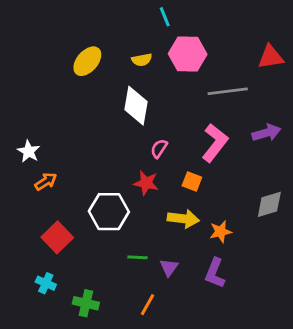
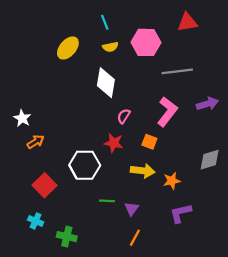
cyan line: (165, 17) -> (105, 22), moved
red triangle: (271, 57) -> (187, 22), moved
purple L-shape: (215, 273) -> (181, 213), moved, turned 55
orange line: (148, 305) -> (135, 238), moved

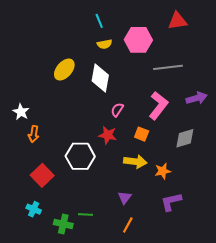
yellow ellipse: (68, 48) -> (64, 70), moved
orange arrow: (36, 142) -> (34, 134), turned 133
gray diamond: (210, 160) -> (185, 138), moved
green line: (107, 201) -> (85, 214), moved

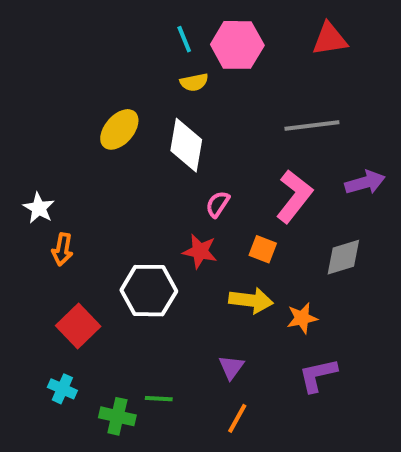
pink hexagon: (138, 40) -> (237, 45), moved

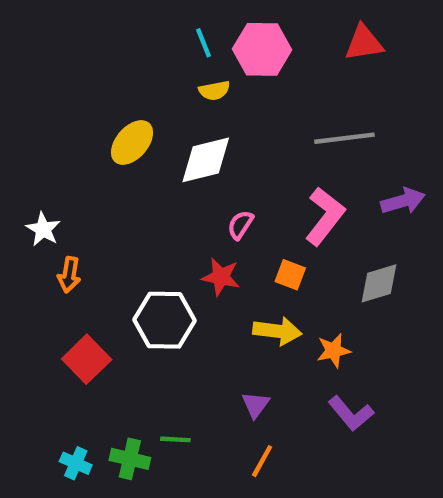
white diamond: (186, 145) -> (206, 160), turned 66
purple L-shape: (318, 375) -> (351, 413), turned -117
cyan cross: (62, 389) -> (76, 463), moved

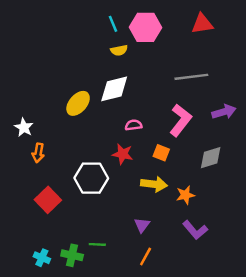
yellow ellipse: (132, 143) -> (78, 103), moved
pink semicircle: (240, 225) -> (134, 125), turned 49

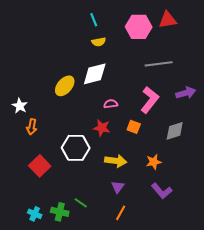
pink hexagon: (146, 27) -> (139, 27), moved
yellow arrow: (154, 184) -> (116, 161), moved
green line: (97, 244) -> (81, 203), turned 32

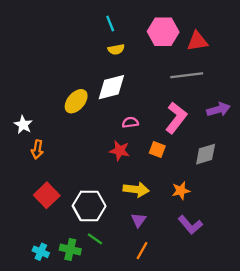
red triangle: (168, 20) -> (197, 41), moved
white hexagon: (76, 148) -> (89, 206), moved

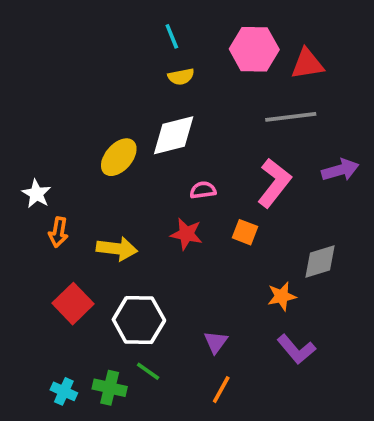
gray diamond: (206, 154) -> (320, 261), moved
yellow arrow: (136, 189) -> (117, 249), moved

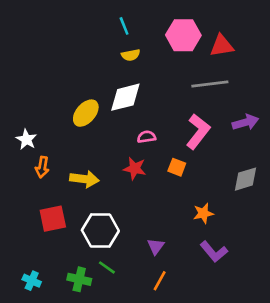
gray diamond: (320, 261) -> (245, 179), moved
red square: (73, 304) -> (53, 219), turned 32
cyan cross: (64, 391) -> (32, 281), moved

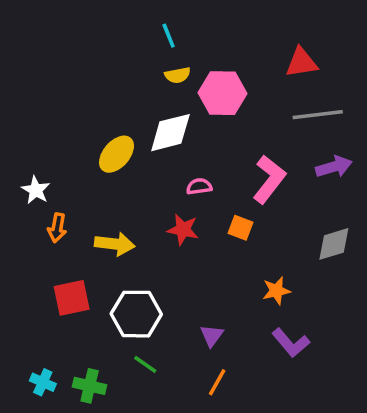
pink hexagon: (183, 35) -> (222, 93), moved
gray line: (210, 84) -> (318, 115), moved
green cross: (79, 279) -> (90, 386), moved

